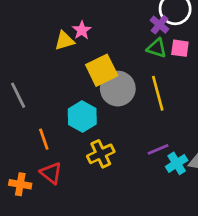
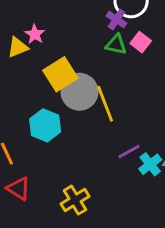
pink square: (180, 48) -> (141, 42), turned 36
yellow line: (158, 93) -> (105, 104), moved
yellow cross: (101, 154) -> (75, 200), moved

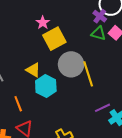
yellow triangle: (18, 47) -> (33, 70), moved, turned 49
yellow square: (60, 74) -> (54, 39), moved

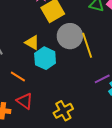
orange line: (18, 104) -> (18, 77), turned -35

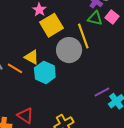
yellow line: (87, 45) -> (83, 36), moved
orange line: (18, 77) -> (15, 68), moved

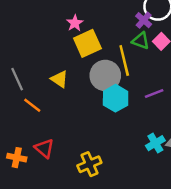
orange line: (15, 68) -> (32, 105), moved
cyan hexagon: (45, 72) -> (116, 98), moved
purple line: (102, 92) -> (154, 94), moved

